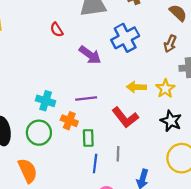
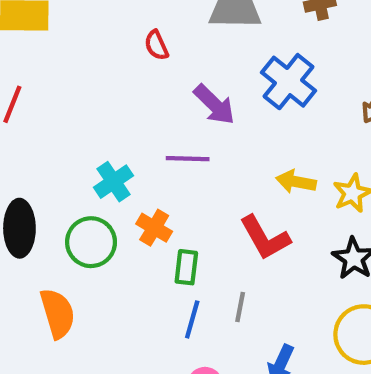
blue cross: (125, 38) -> (289, 82), turned -32
purple line: (86, 98) -> (188, 159), moved
cyan cross: (46, 101) -> (113, 182), turned 30

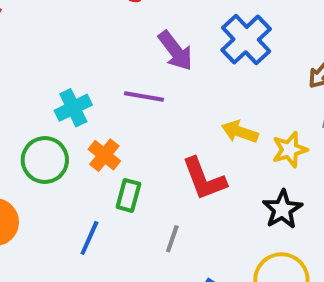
blue line: (192, 319) -> (89, 238), moved

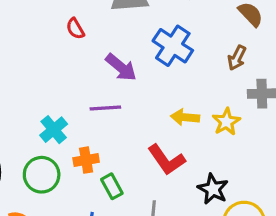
orange cross: (104, 155) -> (86, 160), turned -35
green rectangle: (128, 195) -> (112, 186), turned -30
black star: (282, 209) -> (213, 189), moved

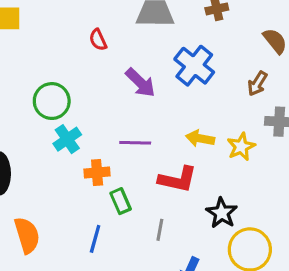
purple line: (105, 108) -> (135, 143), moved
red L-shape: (166, 160) -> (178, 179), turned -48
green circle: (42, 175) -> (52, 101), moved

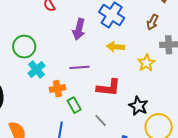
purple arrow: (140, 83) -> (79, 29), turned 65
yellow arrow: (200, 138) -> (116, 47), moved
gray line: (160, 230) -> (101, 121), turned -48

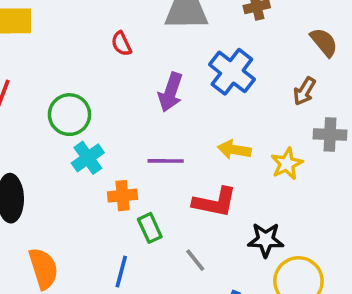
yellow arrow: (116, 47) -> (234, 150), moved
black star: (138, 106) -> (266, 240), turned -30

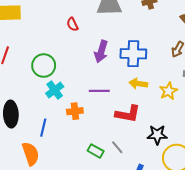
blue cross: (232, 72) -> (133, 54), moved, turned -35
green rectangle: (150, 228) -> (96, 151), moved, turned -35
blue line: (121, 272) -> (43, 128), moved

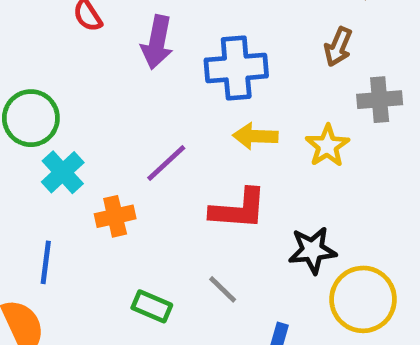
purple arrow: (101, 51) -> (157, 42), moved
purple line: (99, 91) -> (166, 163), turned -36
green rectangle: (96, 151) -> (152, 306), moved

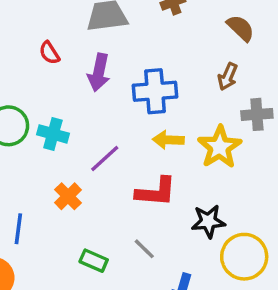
yellow star: (327, 146) -> (220, 147), size x1.4
cyan cross: (63, 172) -> (53, 134), moved, turned -32
orange cross: (115, 216) -> (68, 196), turned -32

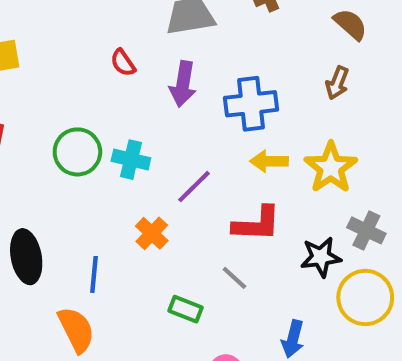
gray cross: (257, 114) -> (366, 230), moved, turned 32
gray line: (144, 249) -> (234, 278), moved

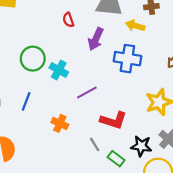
yellow arrow: (269, 161) -> (135, 26), moved
orange cross: (152, 233) -> (60, 123), moved, turned -35
blue line: (94, 274) -> (26, 101), moved
green rectangle: (185, 309) -> (116, 159), moved

